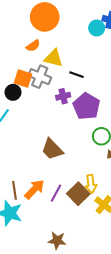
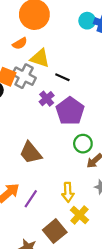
cyan circle: (97, 28) -> (87, 21), moved
purple cross: (63, 96) -> (47, 99), turned -32
brown square: (78, 194) -> (55, 231), moved

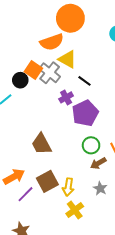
orange semicircle: (20, 43) -> (52, 42), size x1.6
purple line: (31, 199) -> (25, 194), moved
brown square: (55, 231) -> (47, 181), moved

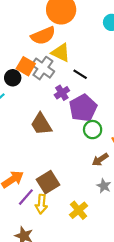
brown trapezoid: (41, 144) -> (41, 124), moved
green circle: (91, 145) -> (93, 130), moved
yellow arrow: (68, 187) -> (41, 204), moved

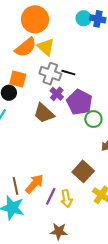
yellow triangle: (61, 53) -> (46, 47), moved, turned 30
gray cross: (43, 68) -> (50, 74), moved
brown trapezoid: (41, 124) -> (44, 113), moved
brown square: (48, 182) -> (83, 171), moved

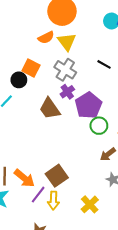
orange semicircle: (26, 47) -> (46, 37), size x0.7
black line: (68, 73) -> (104, 64), moved
brown square: (83, 171) -> (57, 176), moved
orange arrow: (34, 184) -> (24, 178), turned 75

